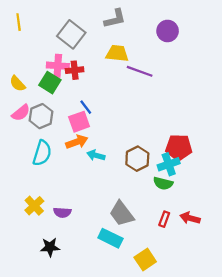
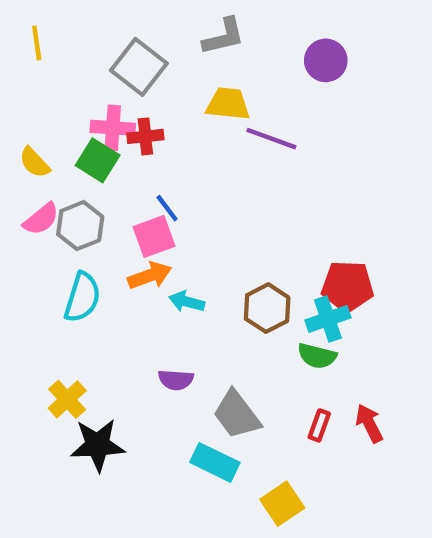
purple semicircle: (62, 212) -> (176, 380), moved
red arrow: (190, 218) -> (369, 423), turned 48
black star: (50, 247) -> (98, 445), moved, size x1.4

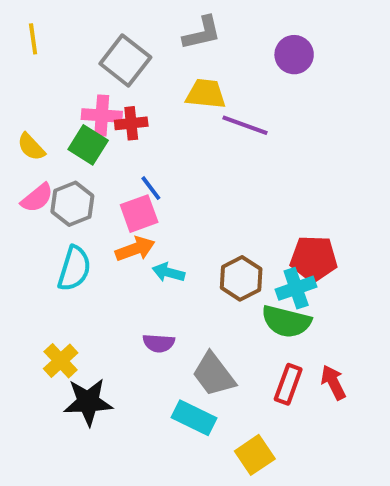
green semicircle: (317, 356) -> (286, 321), size x1.4
red rectangle: (319, 425) -> (288, 384), size x1.4

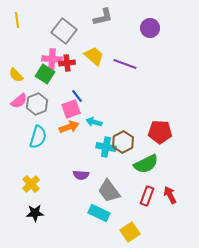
yellow trapezoid: (206, 94) -> (94, 56), moved, turned 35
cyan arrow: (169, 272) -> (94, 122), moved
cyan cross: (296, 288) -> (106, 147), moved, turned 30
green semicircle: (286, 321) -> (146, 164), turned -40
black star: (88, 402) -> (35, 213), moved, size x0.7

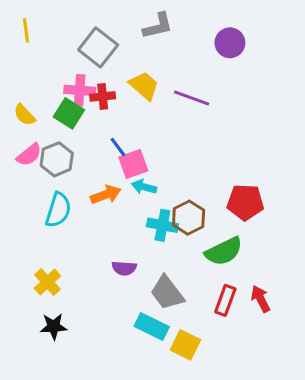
pink square: (71, 109) -> (133, 164), moved
yellow square: (130, 232) -> (185, 345), moved, turned -30

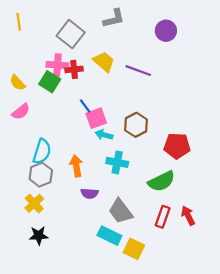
gray hexagon: (57, 159) -> (41, 175), moved
orange arrow: (106, 195) -> (76, 166), moved, turned -80
brown hexagon: (189, 218) -> (136, 125), moved

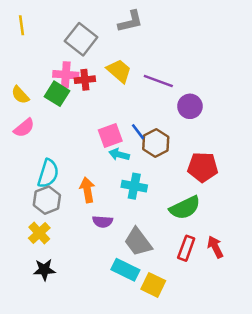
purple circle: (166, 31) -> (190, 106), moved
blue line: (85, 106) -> (138, 132), moved

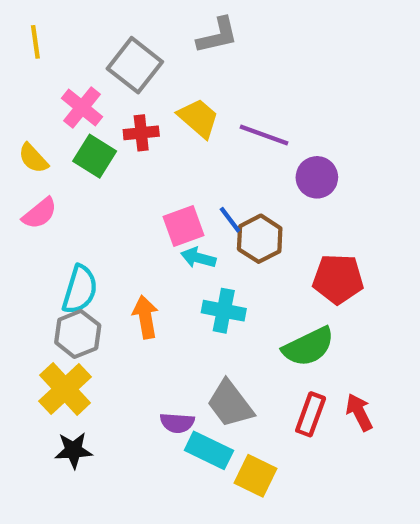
pink cross: (66, 75) -> (82, 108), moved, turned 35
purple semicircle: (103, 222) -> (177, 423), moved
yellow cross: (39, 233) -> (65, 389), size x1.4

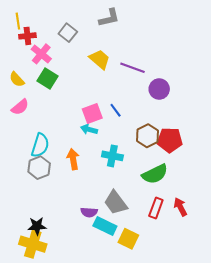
gray square: (135, 65) -> (68, 33), size x0.7
red cross: (141, 133) -> (27, 36), moved
brown hexagon: (260, 239) -> (147, 136), moved
cyan arrow: (198, 258) -> (89, 129), moved
yellow cross: (65, 389) -> (33, 244), moved, turned -30

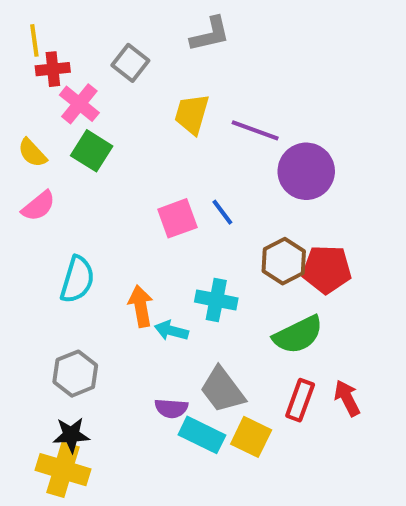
yellow trapezoid: (100, 59) -> (192, 114), turned -115
purple circle: (159, 89) -> (306, 171), size x1.4
cyan arrow: (89, 129) -> (171, 331), moved
gray hexagon: (39, 168) -> (75, 374), moved
yellow square: (128, 239) -> (251, 437), moved

